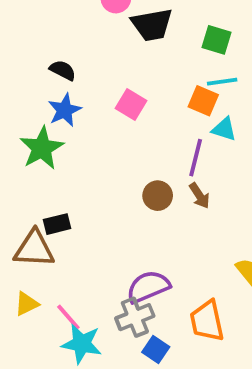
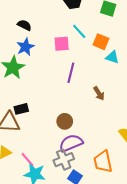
cyan line: (222, 82) -> (79, 31), moved, turned 56
pink square: (131, 104) -> (62, 44), turned -35
purple line: (196, 158) -> (71, 73), moved
brown circle: (158, 196) -> (65, 121), moved

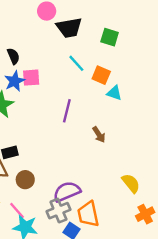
black semicircle: (24, 25) -> (13, 56), turned 40
pink square: (62, 44) -> (31, 78), moved
brown circle: (65, 121) -> (25, 180), moved
orange trapezoid: (103, 162) -> (88, 214), moved

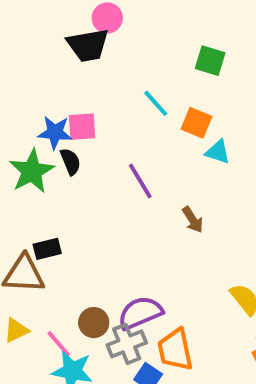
black trapezoid: (69, 28) -> (88, 45), moved
black semicircle: (13, 56) -> (70, 162), moved
blue star: (15, 81) -> (55, 132), turned 30
purple line: (67, 111) -> (140, 181), turned -45
brown circle: (25, 180) -> (94, 323), moved

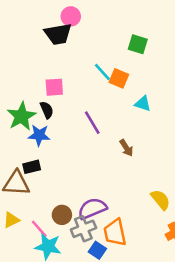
orange square: (197, 123) -> (119, 78), moved
blue star: (55, 132) -> (39, 135), moved

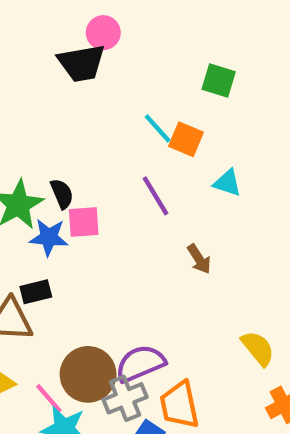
pink square: (54, 87) -> (84, 222), moved
purple line: (92, 123) -> (156, 196), moved
brown circle: (62, 215) -> (88, 374), size x1.6

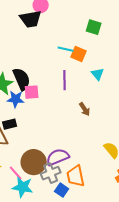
cyan line: (158, 128) -> (66, 49), turned -35
cyan triangle: (227, 183) -> (98, 74), turned 32
black semicircle: (62, 194) -> (22, 79), size x1.6
purple line: (156, 196) -> (65, 80), turned 30

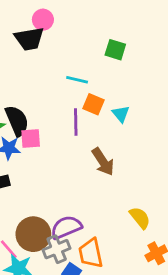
orange square: (79, 54) -> (93, 104), moved
brown arrow: (85, 109) -> (103, 162), size x1.5

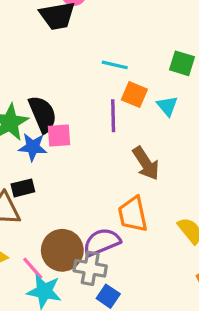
green square: (115, 50) -> (182, 63), moved
gray cross: (57, 249) -> (90, 268), turned 32
orange trapezoid: (91, 253) -> (133, 214), moved

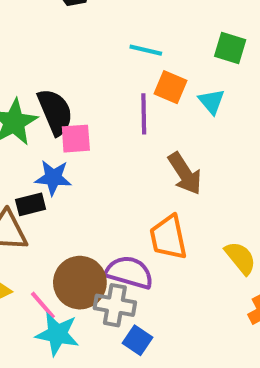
blue star: (33, 147) -> (53, 178), moved
purple semicircle: (102, 242) -> (129, 272), turned 39

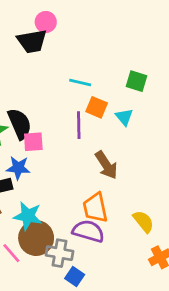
purple semicircle: (129, 272) -> (88, 231), moved
cyan star: (57, 334) -> (28, 216), moved

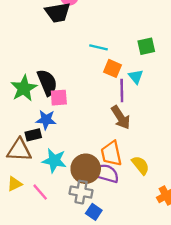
green square: (137, 81) -> (146, 46), turned -30
purple line: (79, 125) -> (122, 91), moved
yellow semicircle: (143, 221) -> (140, 165), moved
brown circle: (36, 238) -> (86, 169), moved

